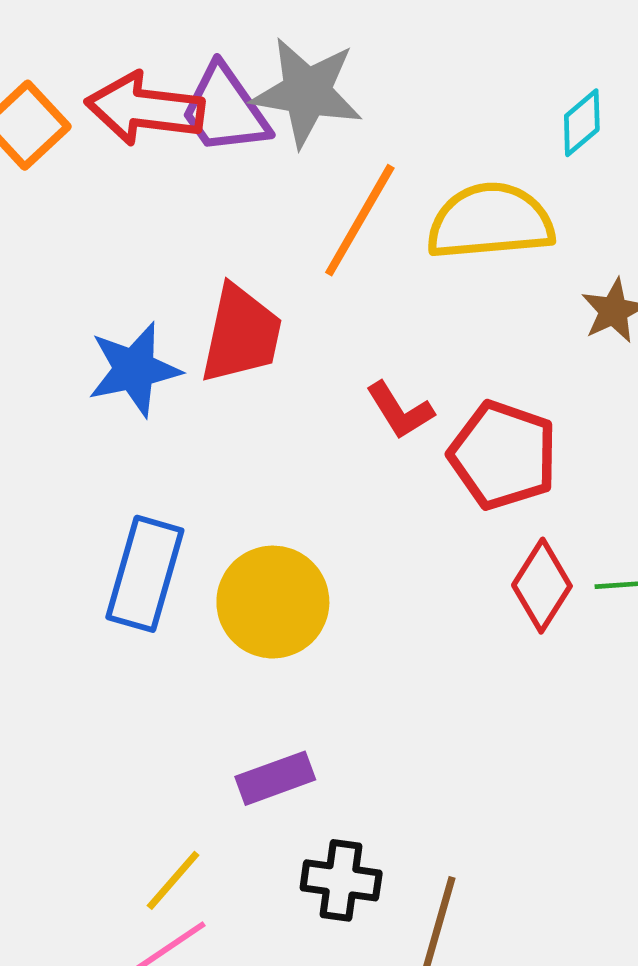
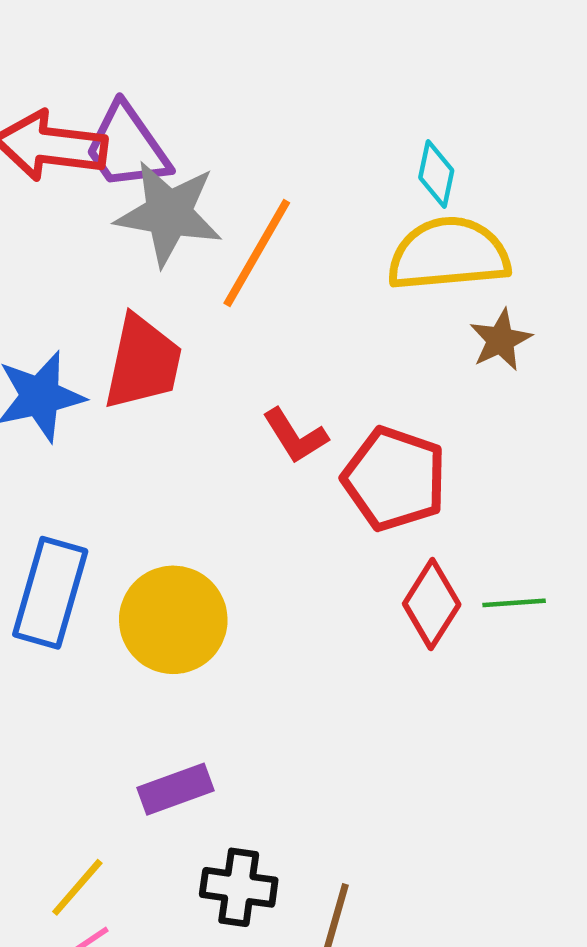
gray star: (307, 92) -> (169, 214), moved
cyan diamond: (582, 123) -> (436, 174), moved, turned -38
yellow semicircle: (490, 221) -> (449, 254), moved

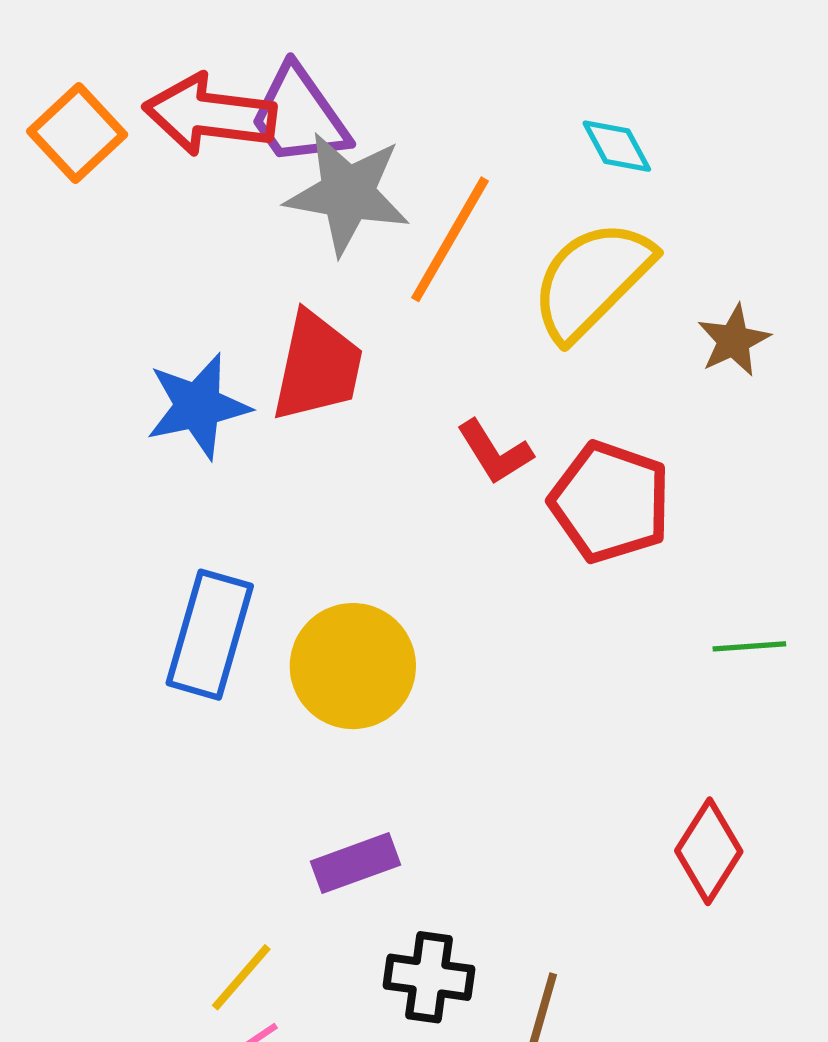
cyan diamond: (436, 174) -> (617, 146), moved, turned -40
yellow semicircle: (449, 254) -> (592, 280), moved, turned -40
red diamond: (432, 604) -> (709, 851), moved

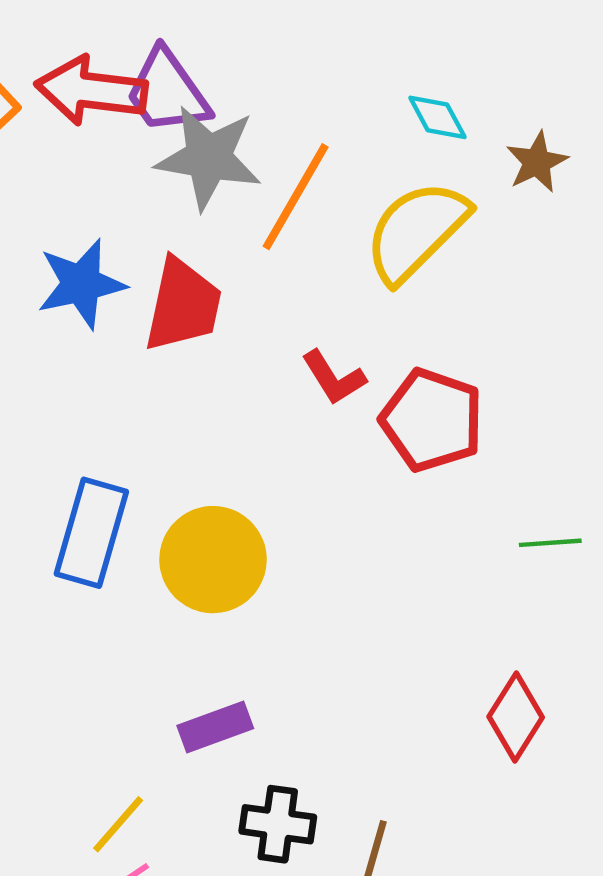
brown star: (734, 340) -> (537, 162), moved
blue star: (198, 406) -> (81, 284), moved

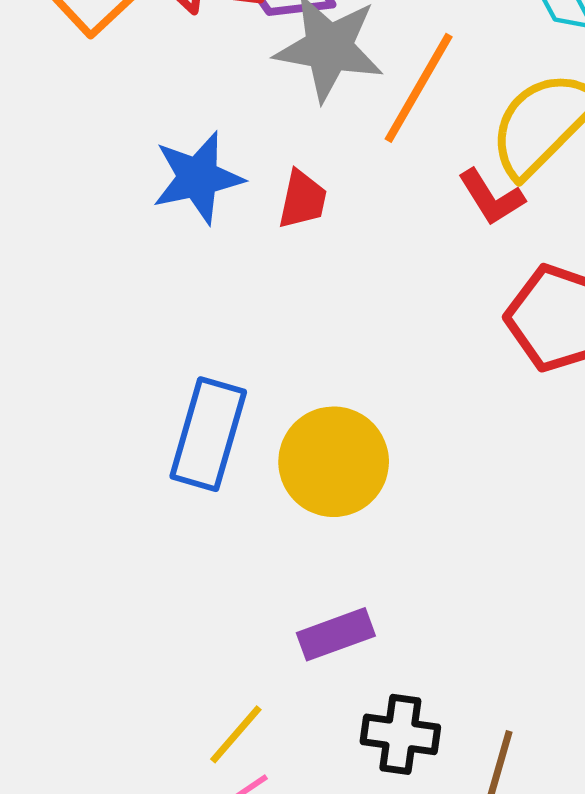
red trapezoid: (183, 305) -> (303, 199), size x0.6
red L-shape: (334, 378) -> (491, 197), moved

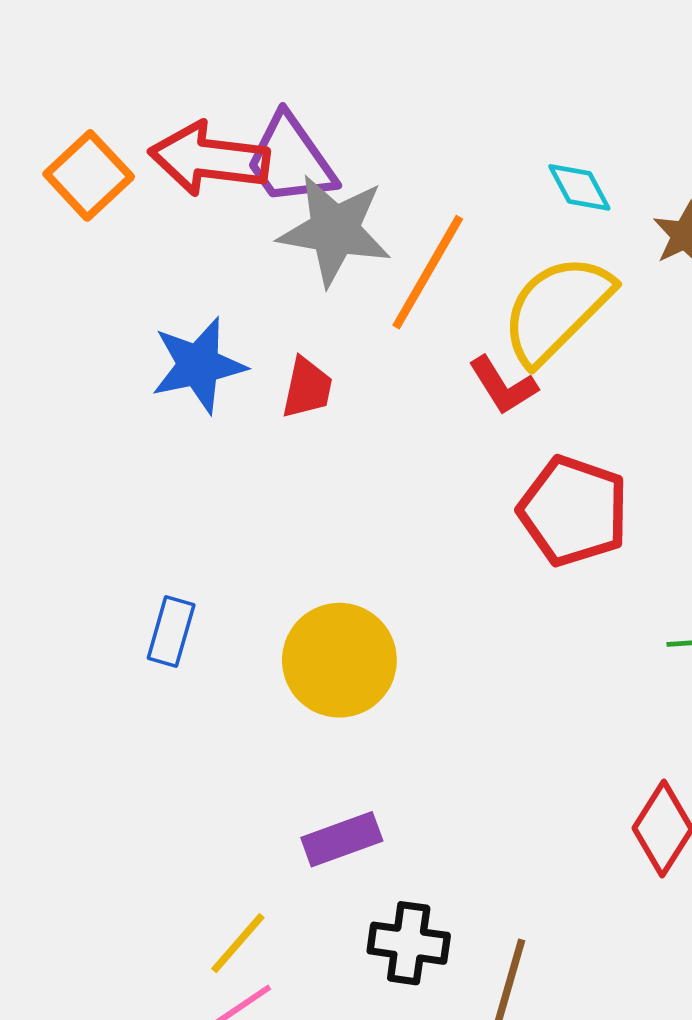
blue rectangle: (208, 434) -> (171, 632), moved, size x0.6

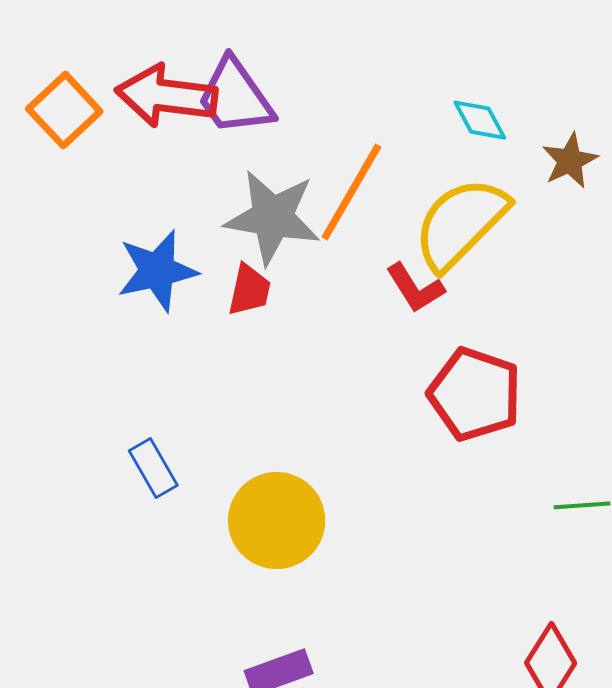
gray star: (335, 230) -> (273, 217), moved
blue rectangle: (171, 632) -> (153, 468), moved, turned -46

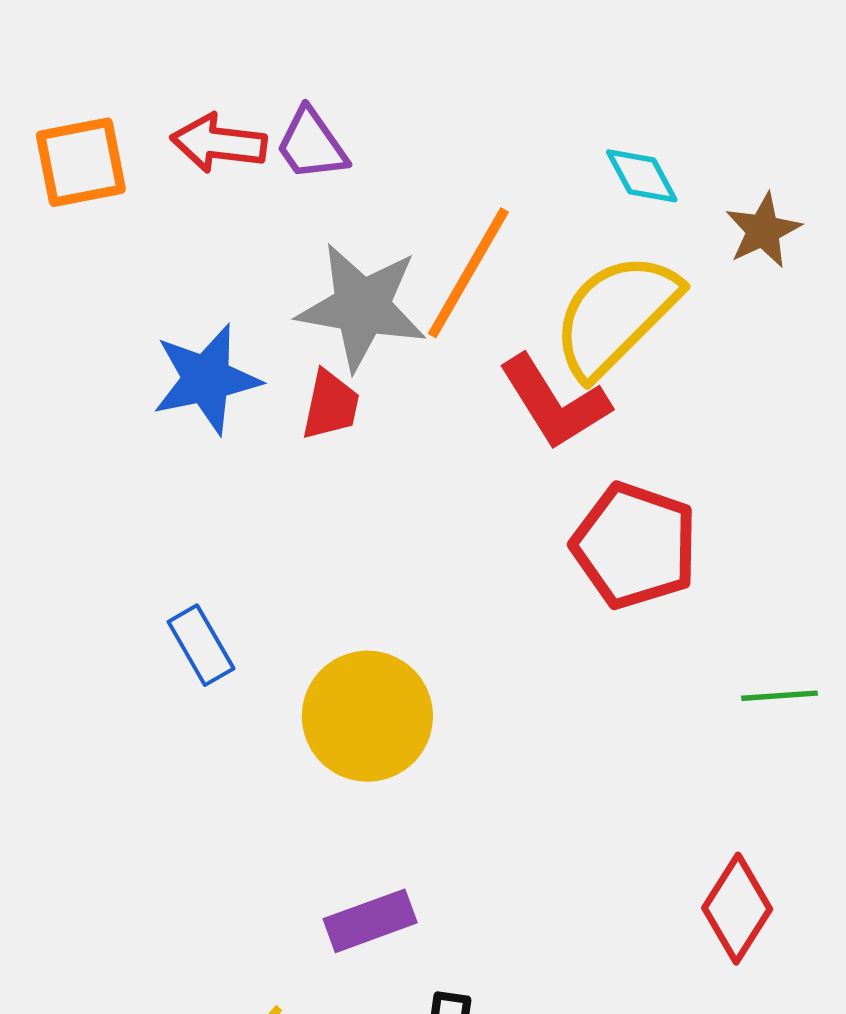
red arrow: (166, 96) -> (219, 143), size x0.7
purple trapezoid: (235, 97) -> (311, 144), size x0.7
orange square: (64, 110) -> (81, 162), turned 32
red L-shape: (415, 288) -> (554, 402), size x1.4

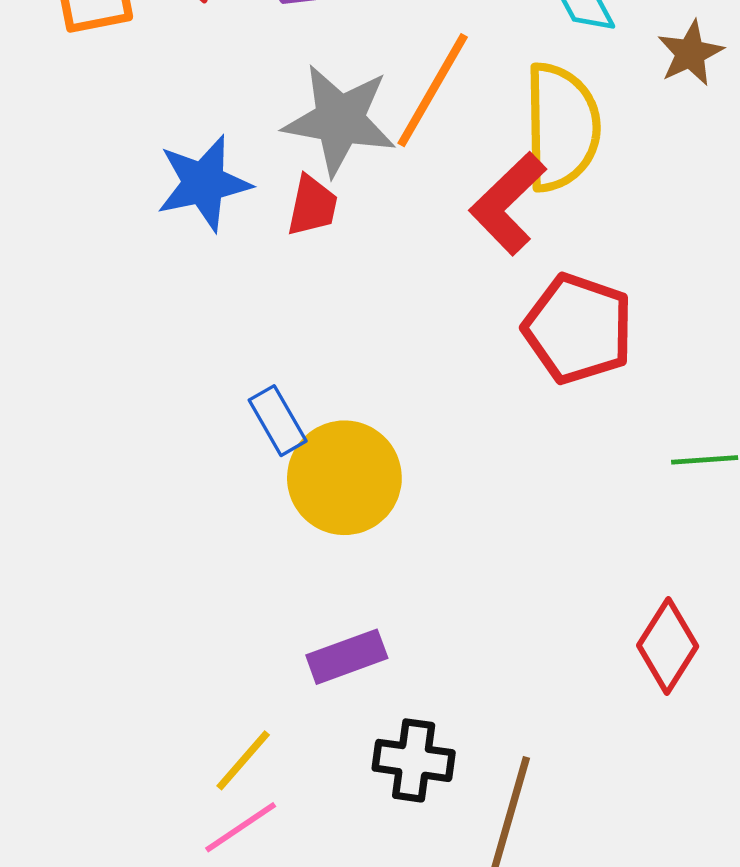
yellow semicircle: (616, 315) -> (562, 127), turned 134
red L-shape: (554, 402) -> (508, 203), turned 78
blue rectangle: (201, 645) -> (278, 421), moved

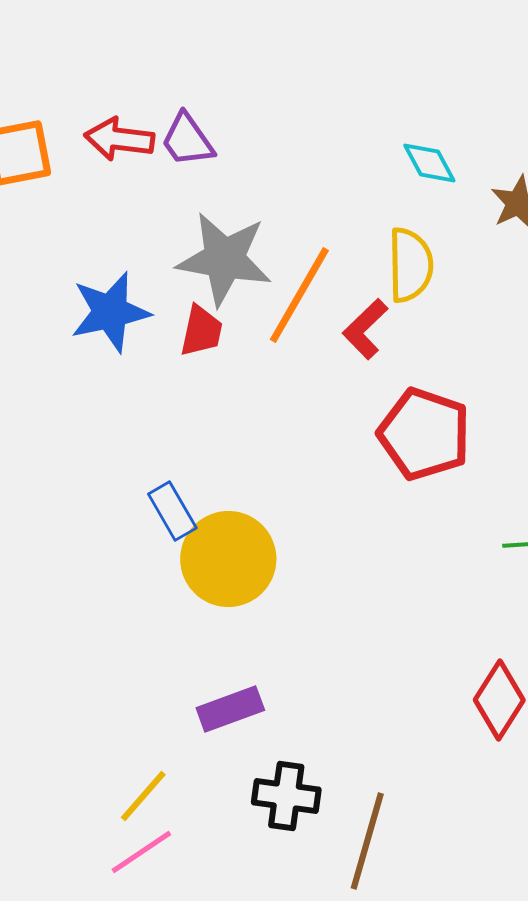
orange line: (433, 90) -> (299, 295), moved
yellow semicircle: (562, 127) -> (410, 265), size x0.7
red L-shape: (508, 203) -> (365, 329), size x0.7

